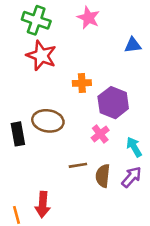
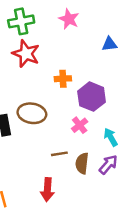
green cross: (36, 20) -> (21, 21), turned -30
red arrow: (43, 204) -> (47, 190), moved

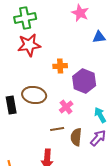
pink star: (69, 19) -> (80, 13), moved
red star: (26, 54) -> (29, 45), turned -30
pink cross: (80, 125) -> (66, 107), moved

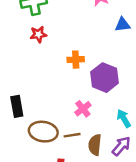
red star: (29, 45) -> (38, 34), size x0.6
brown ellipse: (34, 95) -> (43, 132), moved

